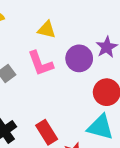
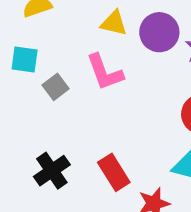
purple circle: (79, 58) -> (159, 32), moved

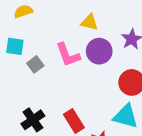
yellow triangle: (114, 23) -> (90, 22), moved
purple circle: (159, 32) -> (99, 51), moved

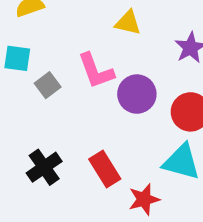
purple circle: (99, 51) -> (137, 94), moved

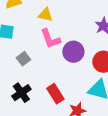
yellow triangle: (128, 23) -> (45, 15), moved
gray square: (48, 85) -> (23, 59), moved

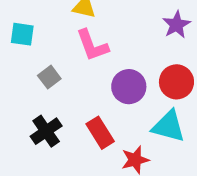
purple circle: (73, 52) -> (129, 87), moved

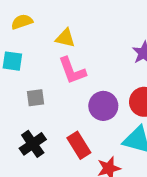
gray square: (49, 77) -> (35, 98), turned 30

